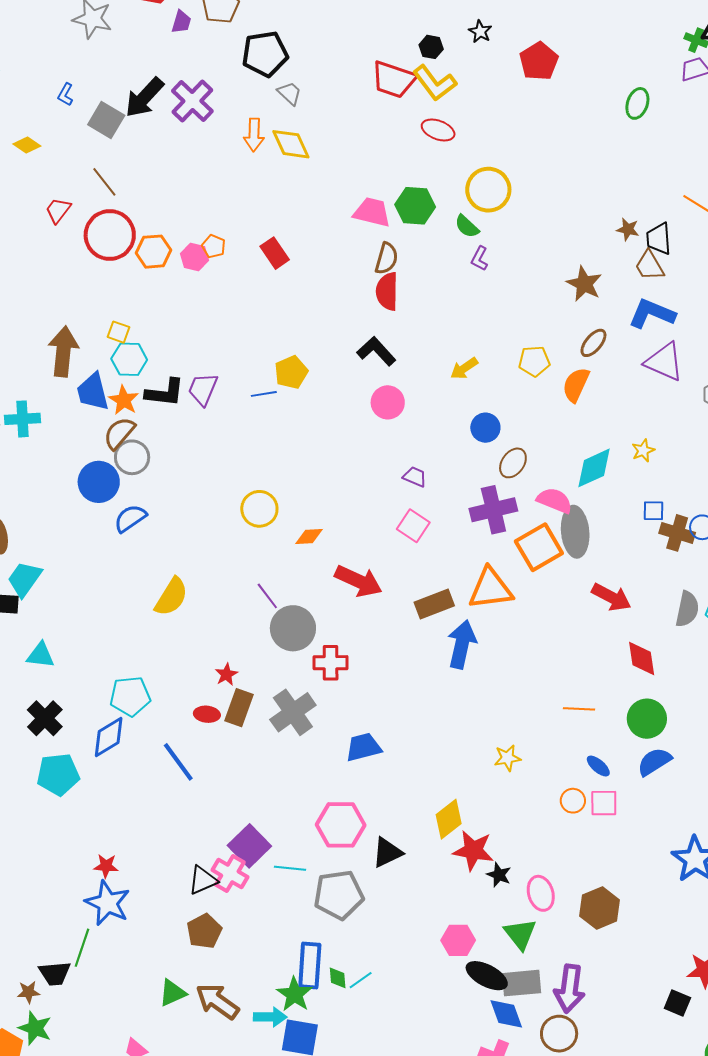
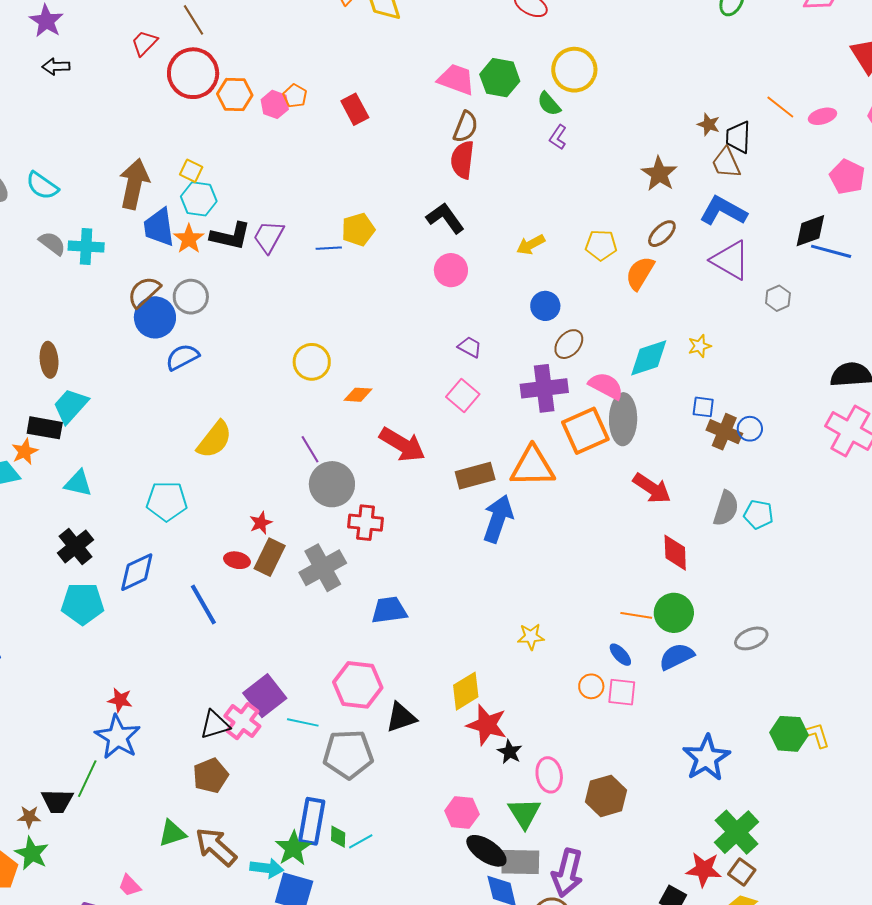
brown semicircle: (119, 433) -> (144, 292), moved
cyan pentagon: (130, 696) -> (167, 501), moved
orange line: (579, 709) -> (636, 615), moved

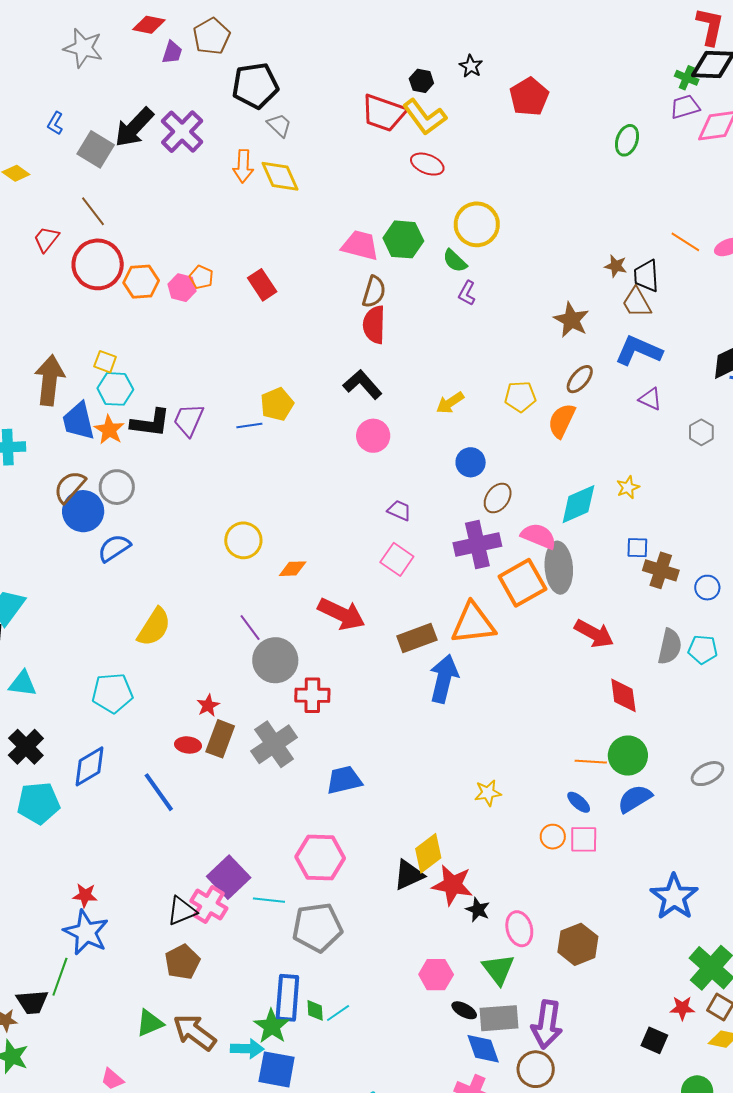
purple triangle: (730, 260) -> (650, 399), size x0.6
blue circle: (750, 429) -> (707, 588), moved
black triangle: (401, 717) -> (409, 875), moved
black ellipse: (486, 851) -> (464, 1010), size x0.6
red star: (704, 869) -> (682, 1008), size x0.7

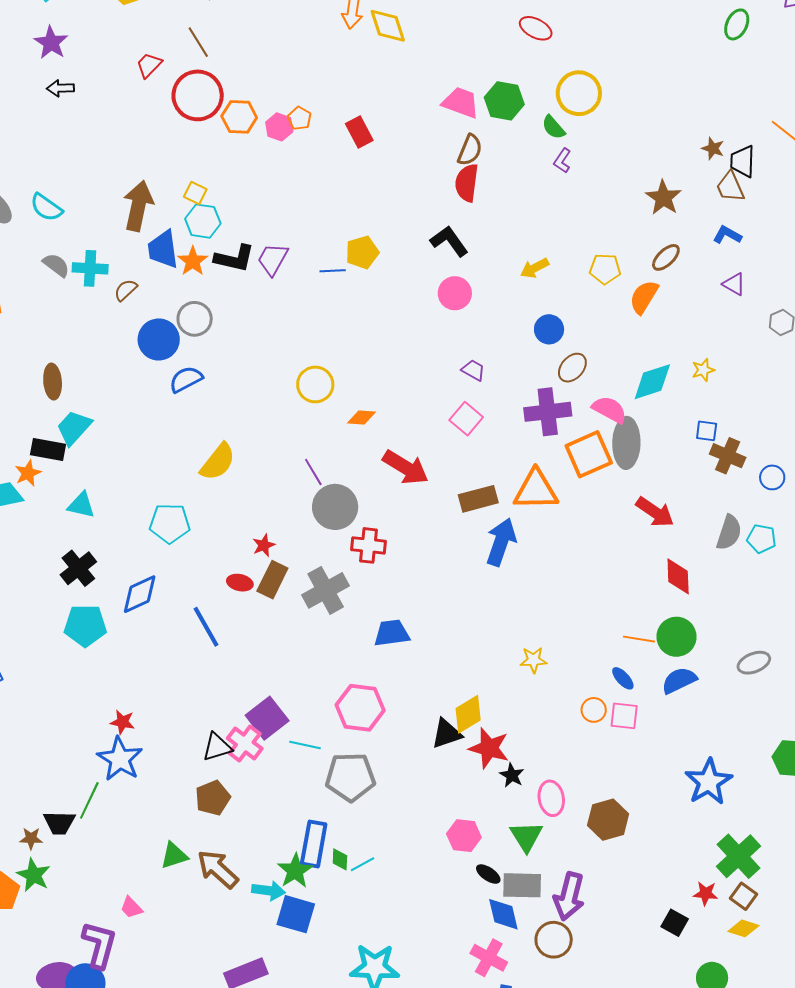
blue L-shape: (639, 351) -> (727, 235), size x0.6
brown semicircle: (70, 487) -> (126, 290), moved, size x0.7

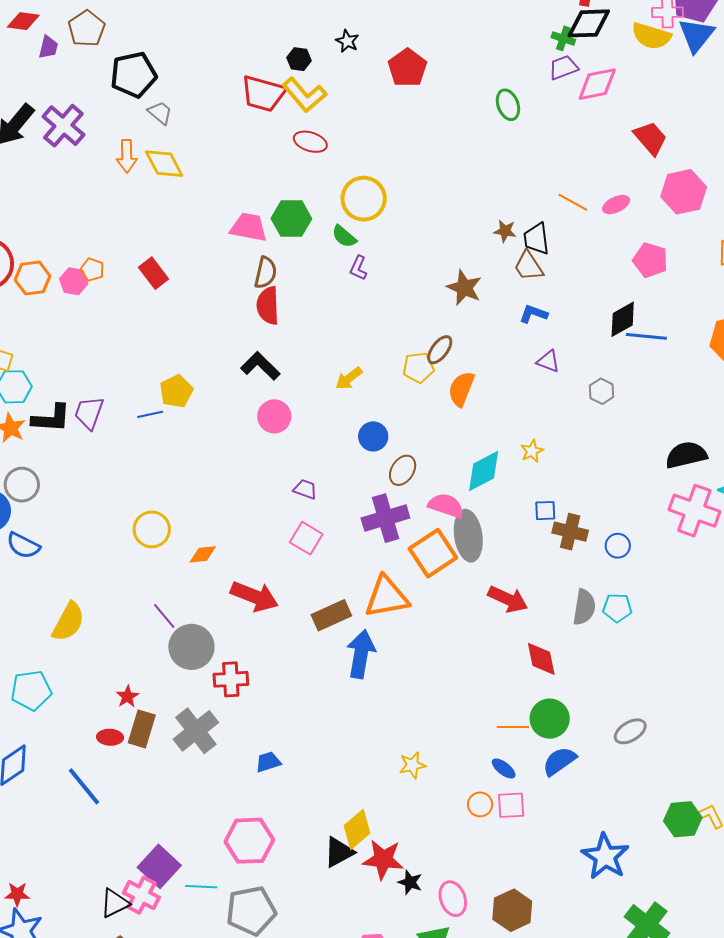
green ellipse: (737, 24) -> (508, 105), turned -36
brown ellipse: (666, 257) -> (440, 350), moved
blue semicircle: (186, 379) -> (23, 546), turned -116
blue trapezoid: (392, 633) -> (268, 762), size x0.7

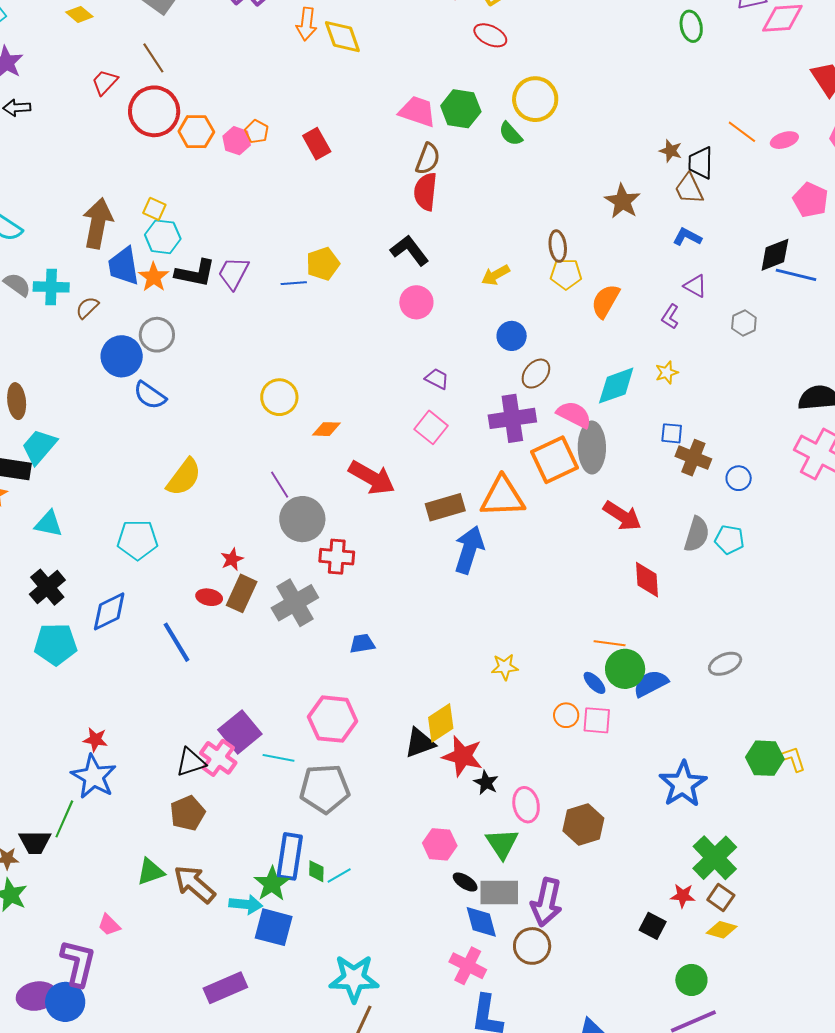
purple L-shape: (358, 268) -> (670, 317), moved
brown ellipse: (440, 350) -> (558, 246), moved, turned -52
green circle: (550, 719) -> (625, 669), moved

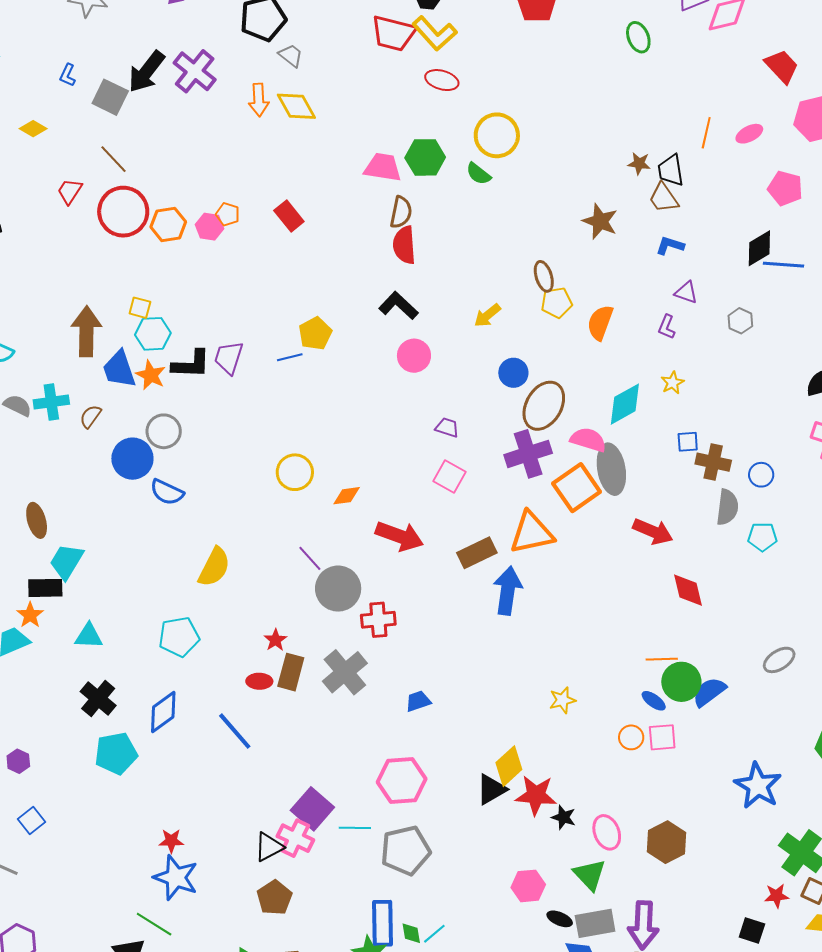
orange line: (742, 132) -> (706, 133), turned 76
brown ellipse: (536, 374) -> (544, 406), size x1.6
gray semicircle: (697, 534) -> (727, 507), moved
green line: (64, 819) -> (154, 924), turned -72

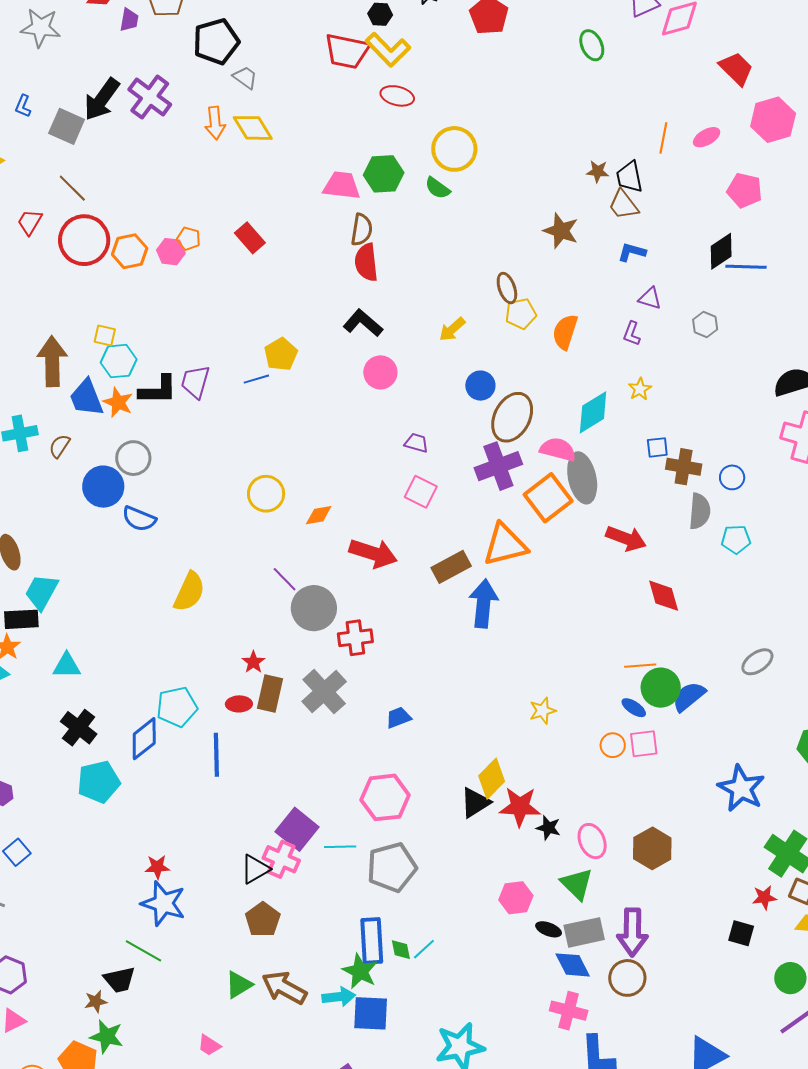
cyan pentagon: (179, 637) -> (177, 707), moved
blue line: (235, 731) -> (216, 755), turned 42

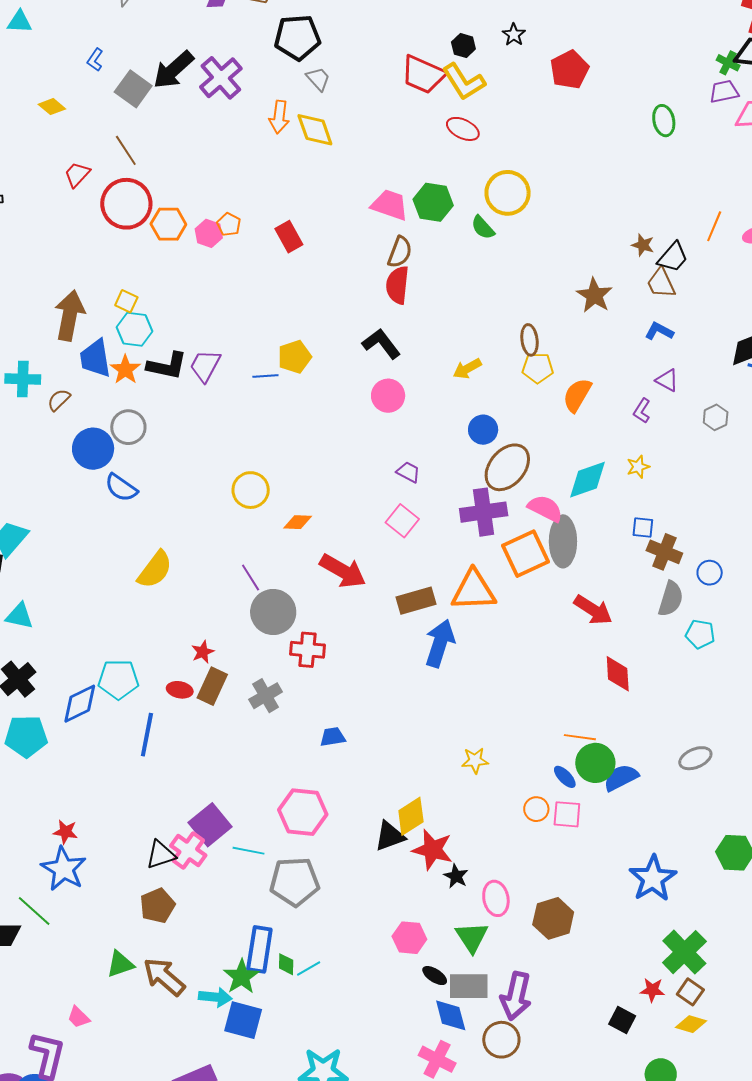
black trapezoid: (629, 177) -> (673, 257), turned -140
gray cross: (324, 692) -> (266, 696), size x0.7

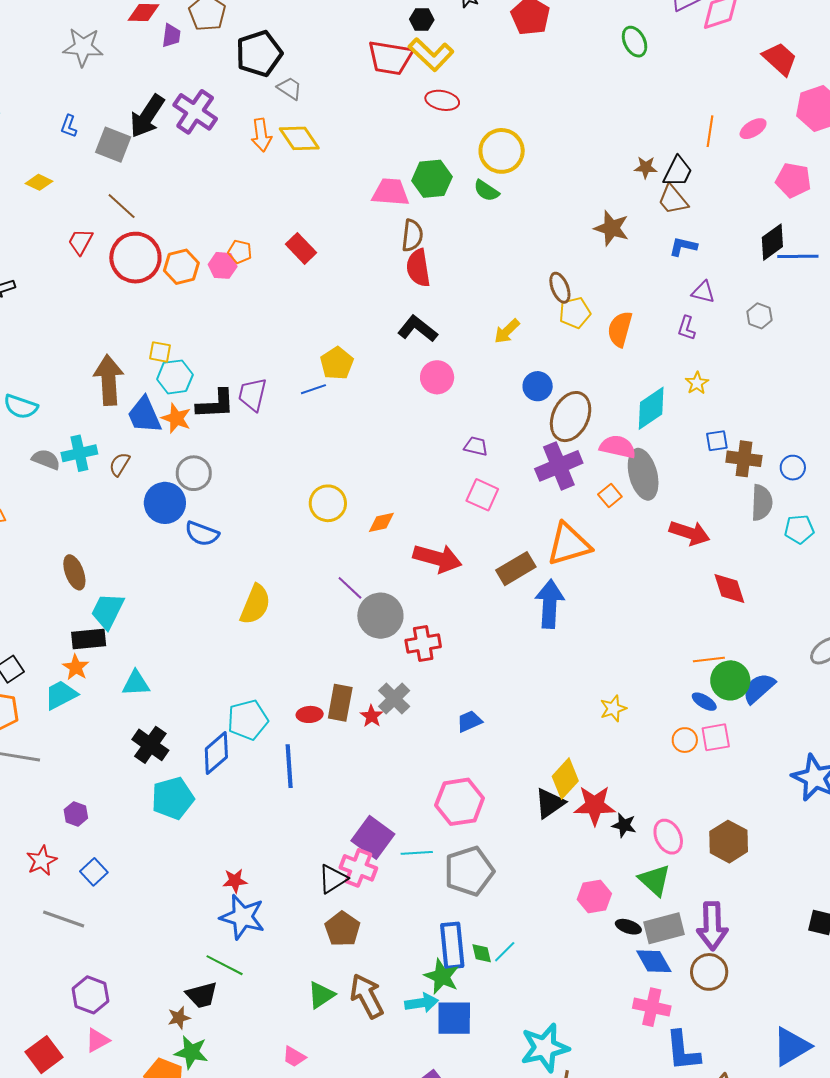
orange square: (526, 554) -> (610, 496), size x0.5
red star: (203, 652) -> (372, 716), moved
brown arrow: (164, 977) -> (367, 996), turned 36

